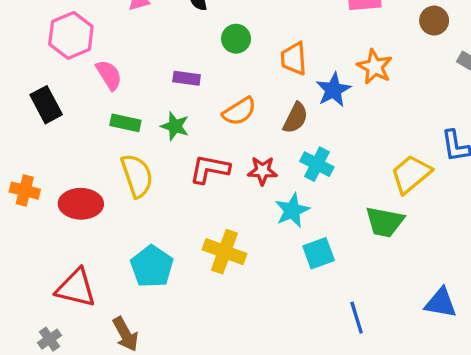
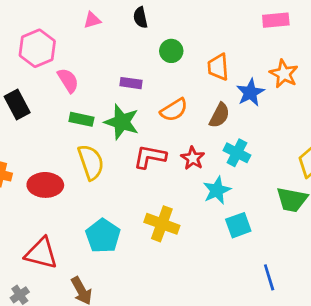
green star: (175, 126) -> (122, 122), size x1.5
red star: (262, 171) -> (193, 158), turned 30

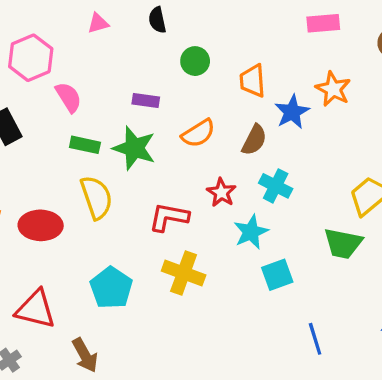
red L-shape: (150, 157) -> (169, 217), moved

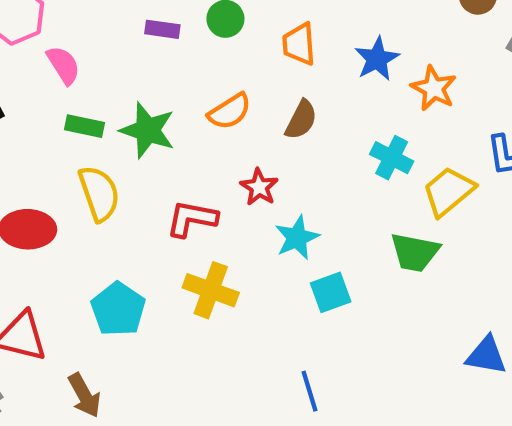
orange star: (333, 89) -> (434, 88), moved
purple rectangle: (146, 100) -> (162, 29), moved
blue star: (292, 112) -> (377, 59), moved
cyan cross: (276, 186) -> (392, 158), moved
blue line: (315, 339) -> (310, 391), moved

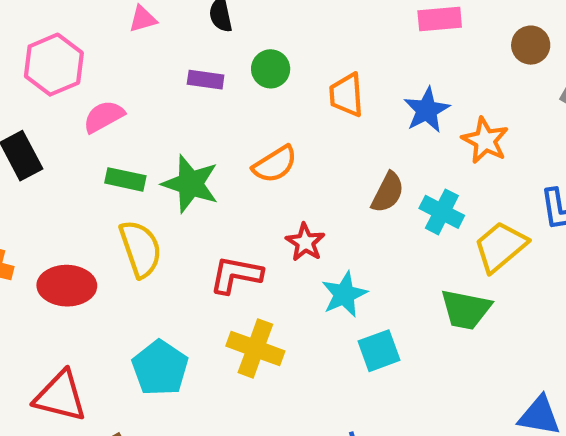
pink semicircle: (63, 65) -> (104, 117), turned -87
brown semicircle: (301, 120) -> (388, 192), moved

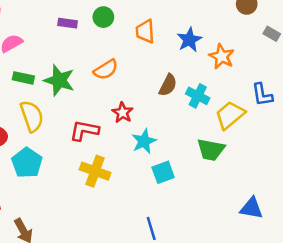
cyan pentagon: (160, 368) -> (27, 163), moved

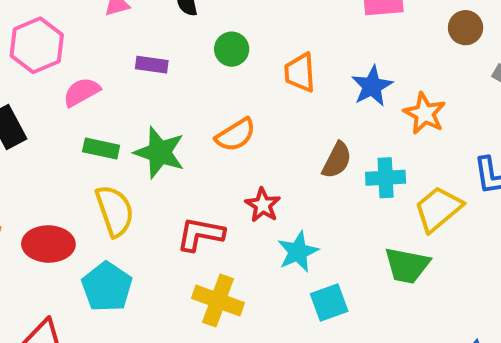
purple rectangle: (68, 23) -> (152, 65), moved
cyan cross: (198, 96) -> (386, 178), turned -30

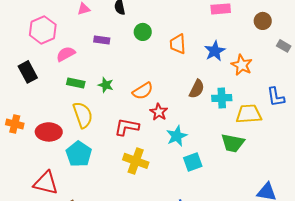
orange semicircle: (236, 135) -> (143, 91), moved
green star: (160, 152) -> (106, 85), size x0.6
yellow trapezoid: (438, 209) -> (249, 114), turned 36

